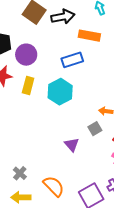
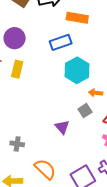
cyan hexagon: (60, 92) -> (77, 70), moved
gray cross: (20, 173) -> (17, 144), moved, turned -32

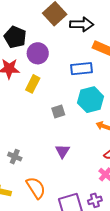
gray square: (85, 111) -> (58, 112), moved

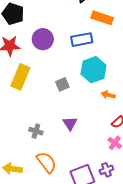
purple circle: (38, 53) -> (43, 39), moved
yellow rectangle: (33, 84) -> (20, 77), moved, size x1.4
gray cross: (15, 157) -> (36, 131), moved

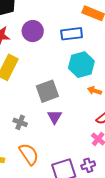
gray square: (62, 84) -> (47, 91), moved, size x1.6

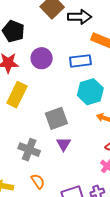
gray cross: (20, 122) -> (29, 150), size x1.5
orange semicircle: (29, 154) -> (38, 181), size x0.7

